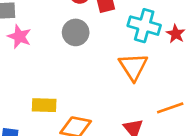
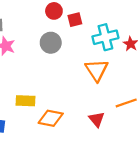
cyan cross: (144, 26) -> (105, 37), turned -30

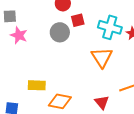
red square: (75, 20) -> (78, 20), moved
cyan cross: (105, 37) -> (110, 27), turned 30

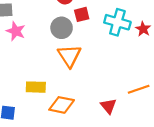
orange triangle: (102, 57) -> (69, 56), moved

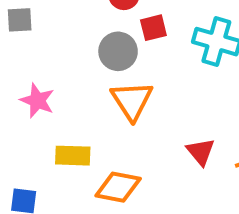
pink star: (16, 31) -> (37, 101), moved
red triangle: (108, 106) -> (201, 152), moved

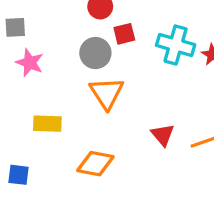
pink star: (37, 101) -> (30, 63), moved
yellow rectangle: (73, 156) -> (47, 124), moved

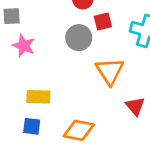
orange triangle: (107, 93) -> (110, 71), moved
blue square: (18, 175) -> (32, 126), moved

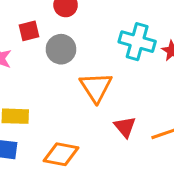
red square: (103, 21) -> (29, 31), moved

